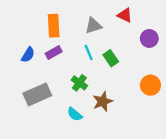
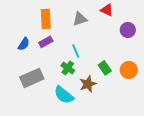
cyan line: (89, 52) -> (76, 51), moved
green rectangle: (111, 58) -> (105, 68), moved
cyan semicircle: (75, 114) -> (64, 95), size x1.5

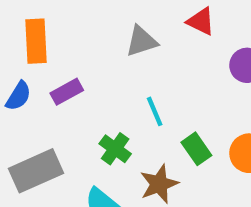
orange rectangle: (46, 19) -> (36, 41), moved
cyan line: (76, 51) -> (155, 111), moved

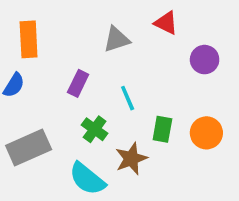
purple rectangle: (67, 92) -> (78, 83), moved, turned -35
green rectangle: (196, 149) -> (162, 129), turned 45

